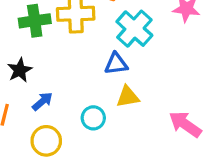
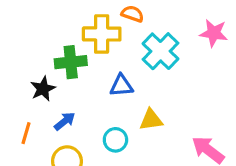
green cross: (35, 21) -> (71, 62), moved
blue triangle: (116, 64) -> (121, 86), moved

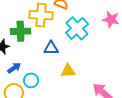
cyan circle: (115, 140) -> (31, 80), moved

